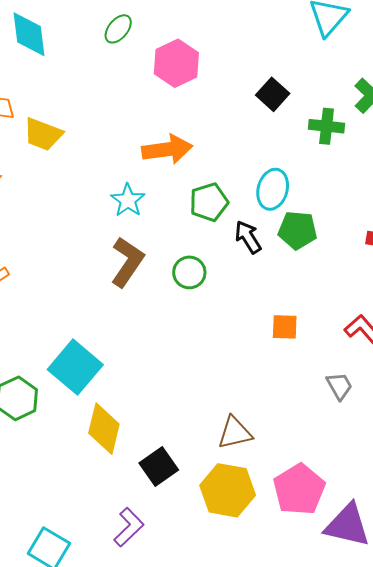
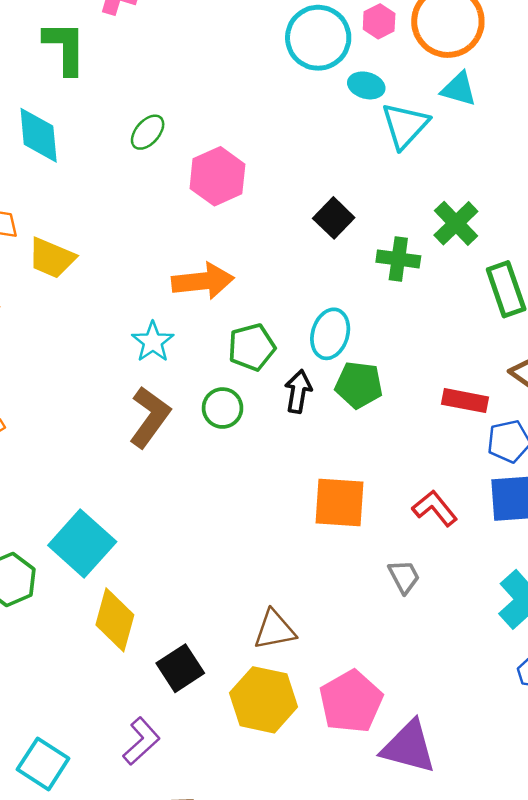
black arrow: (248, 237) -> (298, 391), turned 40
green circle: (189, 272) -> (223, 408), moved
orange square: (285, 327) -> (340, 502), size x1.6

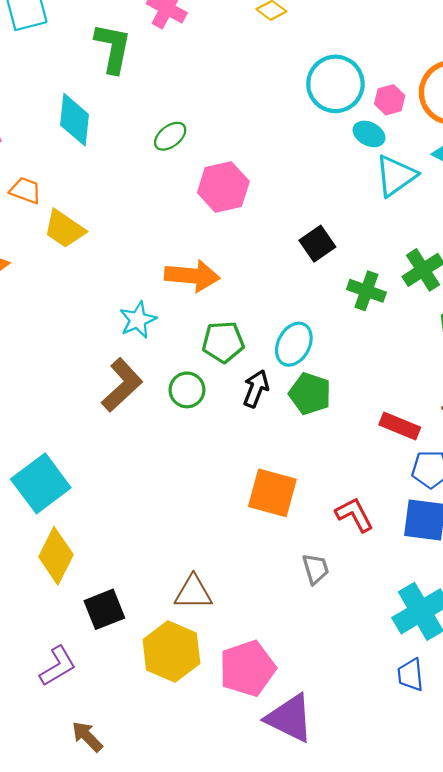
pink hexagon: (379, 21) -> (390, 100), moved

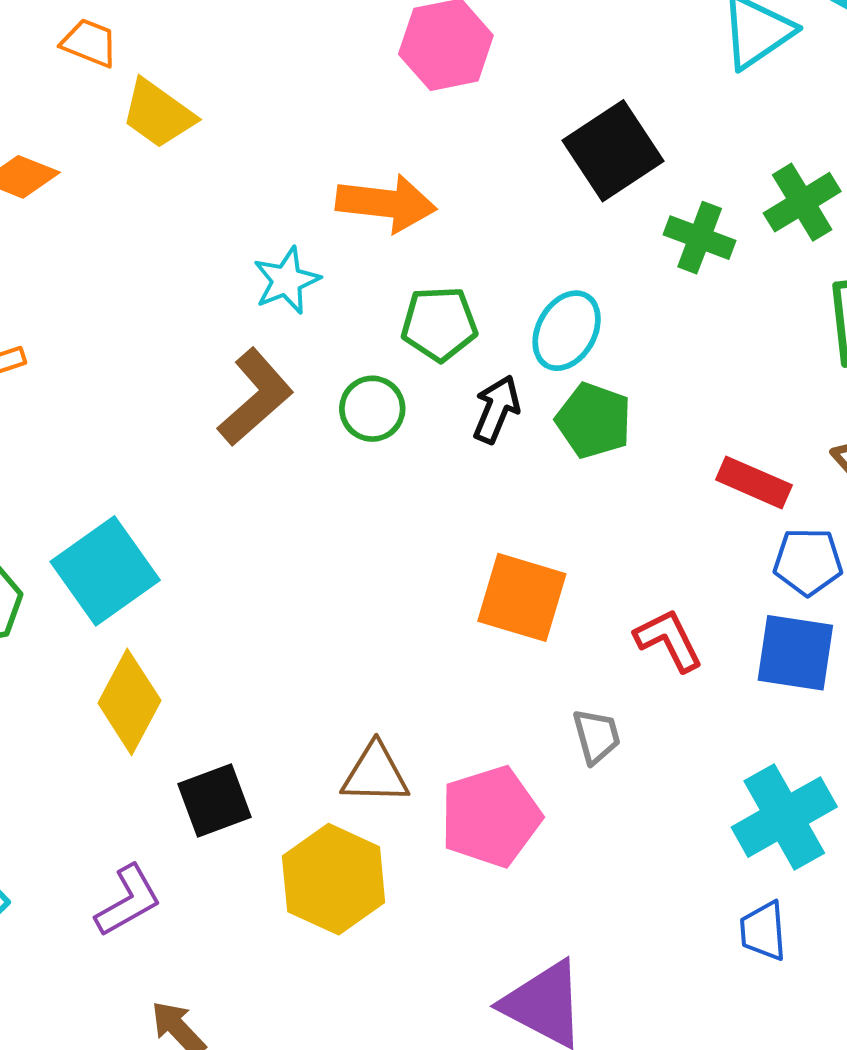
black square: (317, 244) -> (613, 151), size x1.5
pink pentagon: (247, 668) -> (491, 817), moved

